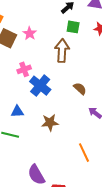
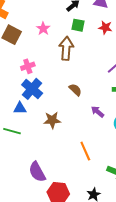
pink star: (30, 33) -> (43, 29), moved
blue cross: (40, 86) -> (32, 89), moved
brown semicircle: (80, 89) -> (75, 90), moved

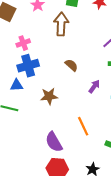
blue cross: (32, 89) -> (28, 66), turned 35
purple arrow: (98, 112) -> (94, 86), turned 88
purple semicircle: (37, 172) -> (54, 142), moved

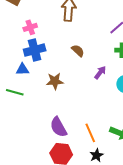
orange line: (83, 126) -> (90, 133), moved

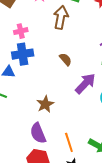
purple arrow: (100, 73) -> (85, 83), size x1.6
brown star: (55, 81) -> (45, 104), moved, turned -30

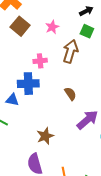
pink cross: (21, 31) -> (40, 61), moved

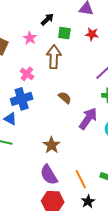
black arrow: (86, 11) -> (47, 19), moved
pink cross: (40, 61) -> (27, 74), turned -32
blue triangle: (12, 100) -> (10, 119), turned 32

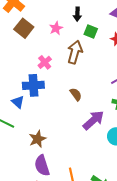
black arrow: (47, 19) -> (77, 14), turned 120
brown star: (51, 145) -> (37, 139), moved

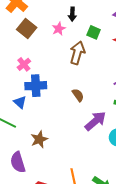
black arrow: (77, 14) -> (72, 14), moved
pink cross: (45, 62) -> (24, 64), moved
purple semicircle: (42, 166) -> (18, 162), moved

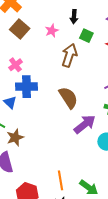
black arrow: (72, 14) -> (74, 17), moved
brown semicircle: (78, 95) -> (68, 98), size x1.6
brown star: (39, 139) -> (15, 137), moved

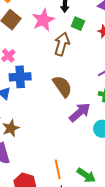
pink star: (52, 31) -> (43, 20), size x1.6

